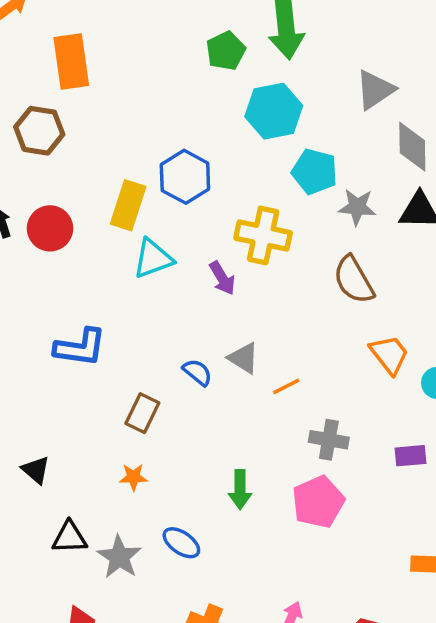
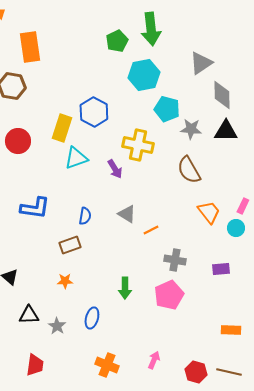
blue semicircle: (197, 372) -> (85, 216), moved, turned 60
brown rectangle: (142, 413) -> (70, 245), turned 45
blue ellipse: (181, 543) -> (92, 318), turned 70
gray star: (119, 557) -> (57, 326), size x0.7

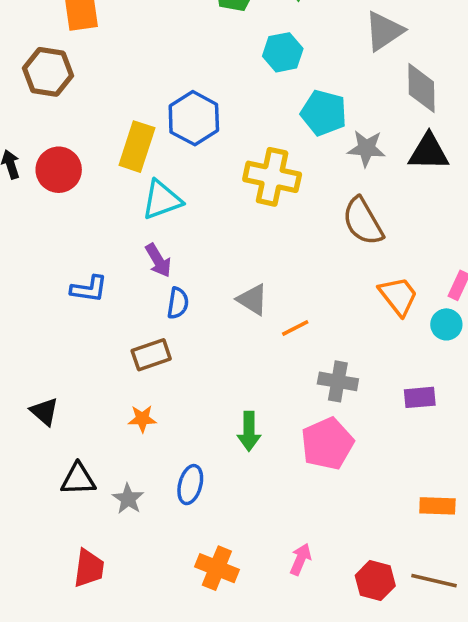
cyan hexagon: (144, 75) -> (283, 52), size x0.7
purple arrow: (115, 169) -> (158, 260), moved
blue L-shape: (35, 208) -> (89, 289), size x0.7

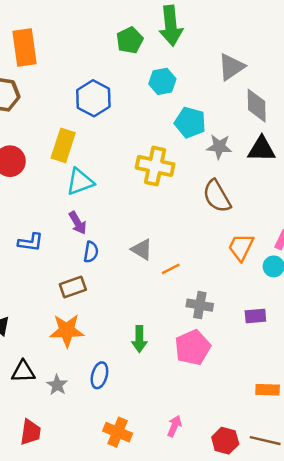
blue hexagon: (194, 118) -> (93, 98), moved
orange trapezoid: (398, 296) -> (241, 247), turned -116
orange star: (142, 419) -> (67, 331), size x1.8

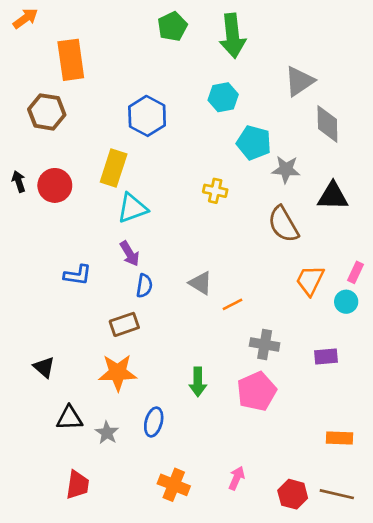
green pentagon: (130, 40) -> (172, 26), moved
black triangle: (262, 149) -> (333, 196), moved
yellow cross: (155, 166) -> (215, 191), size x0.6

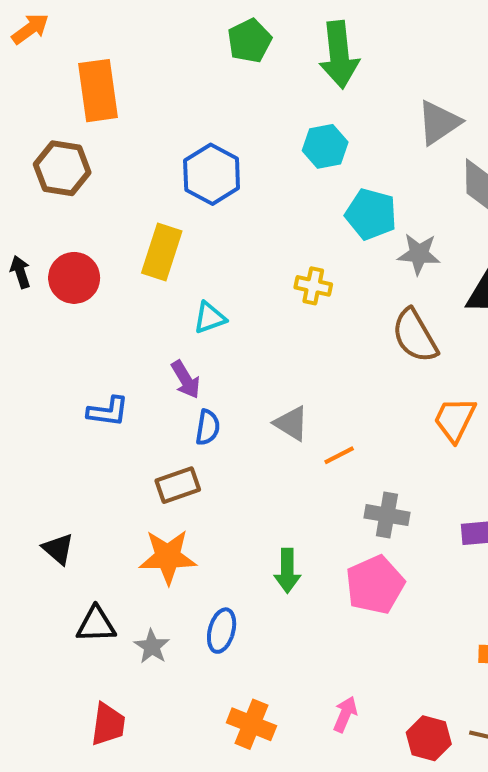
cyan triangle: (132, 208) -> (210, 318), moved, size x0.7

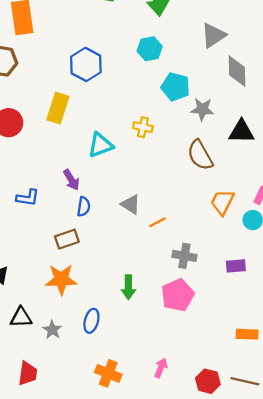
cyan triangle: (210, 318) -> (100, 145), moved, size x1.4

